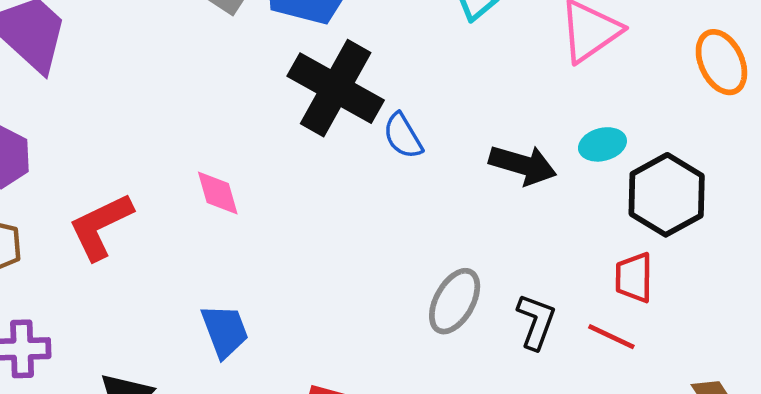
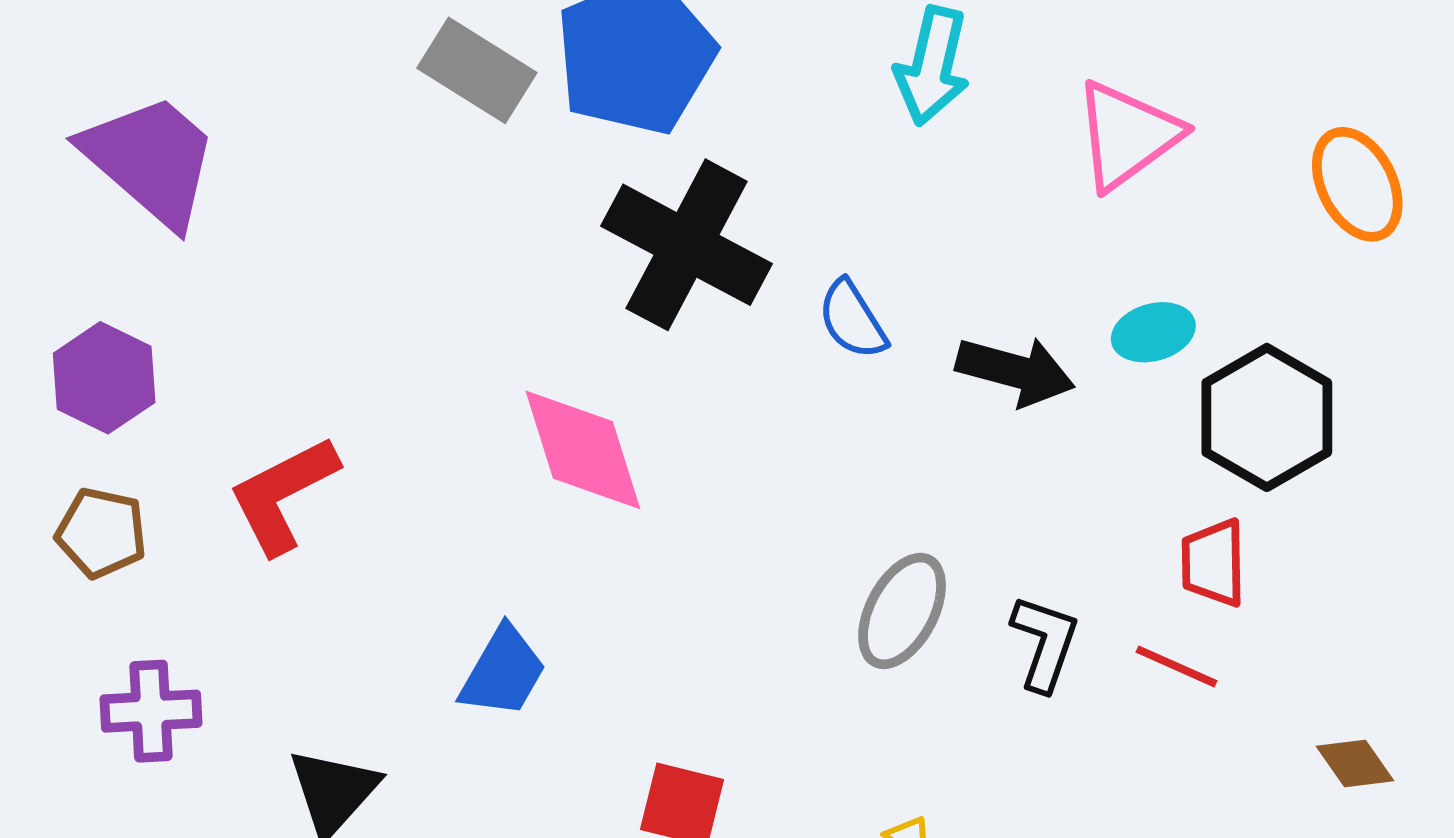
blue semicircle: (403, 136) -> (852, 320), moved
pink diamond: (218, 193) -> (583, 450), moved, size x1.6
blue trapezoid: (225, 331) -> (503, 672), turned 52

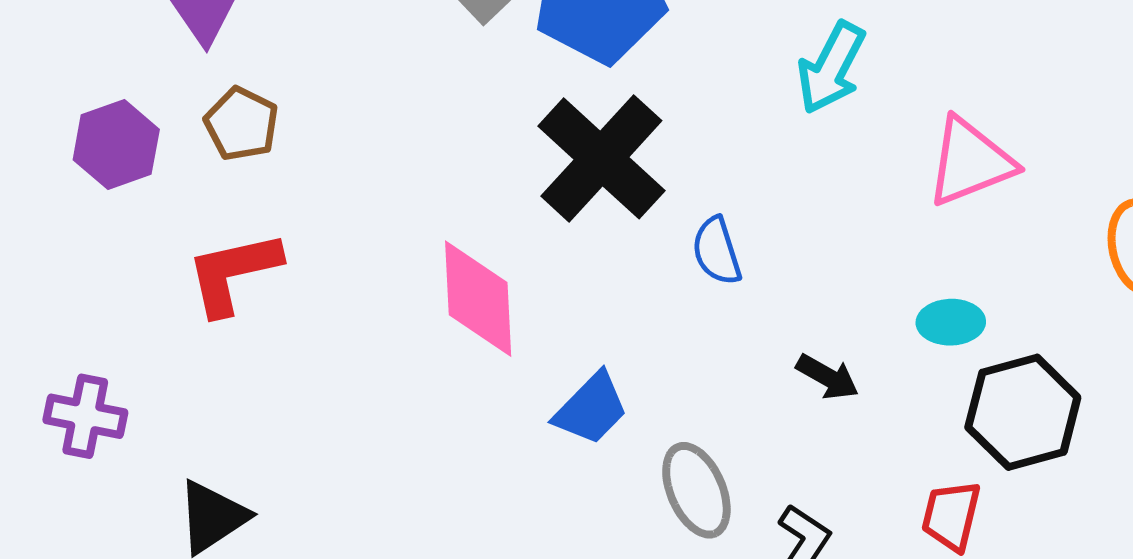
black arrow: (1015, 371) -> (827, 377), moved, size x0.7
brown pentagon: (101, 533) -> (242, 124), moved
gray ellipse: (902, 611) -> (696, 490), turned -66
blue trapezoid: (503, 672) -> (591, 409), moved

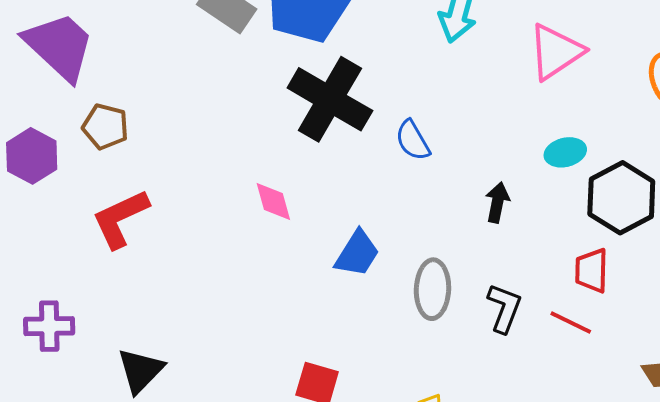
pink diamond: (478, 299) -> (273, 201), size x0.6
black arrow: (827, 377) -> (497, 202), turned -96
gray ellipse: (696, 490) -> (432, 289), turned 38

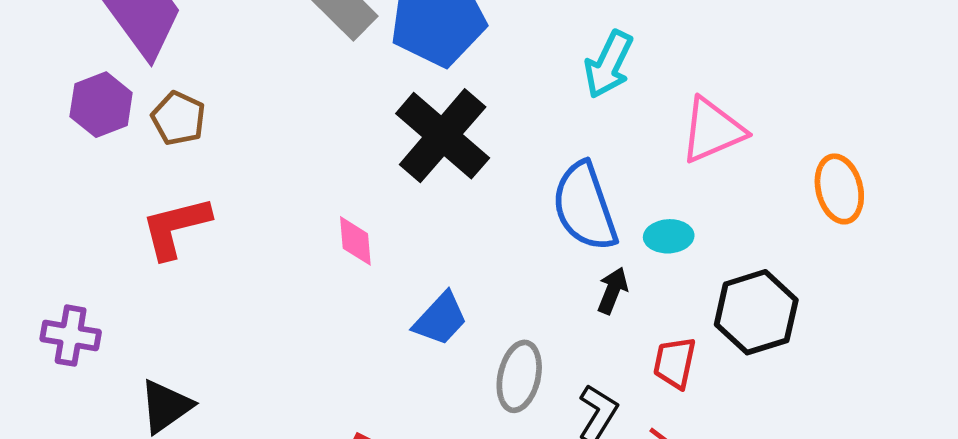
blue semicircle: (413, 140) -> (585, 207), moved, size x1.8
cyan ellipse: (565, 152) -> (669, 236), moved
purple hexagon: (32, 156) -> (101, 105), moved
red trapezoid: (591, 271) -> (675, 363), moved

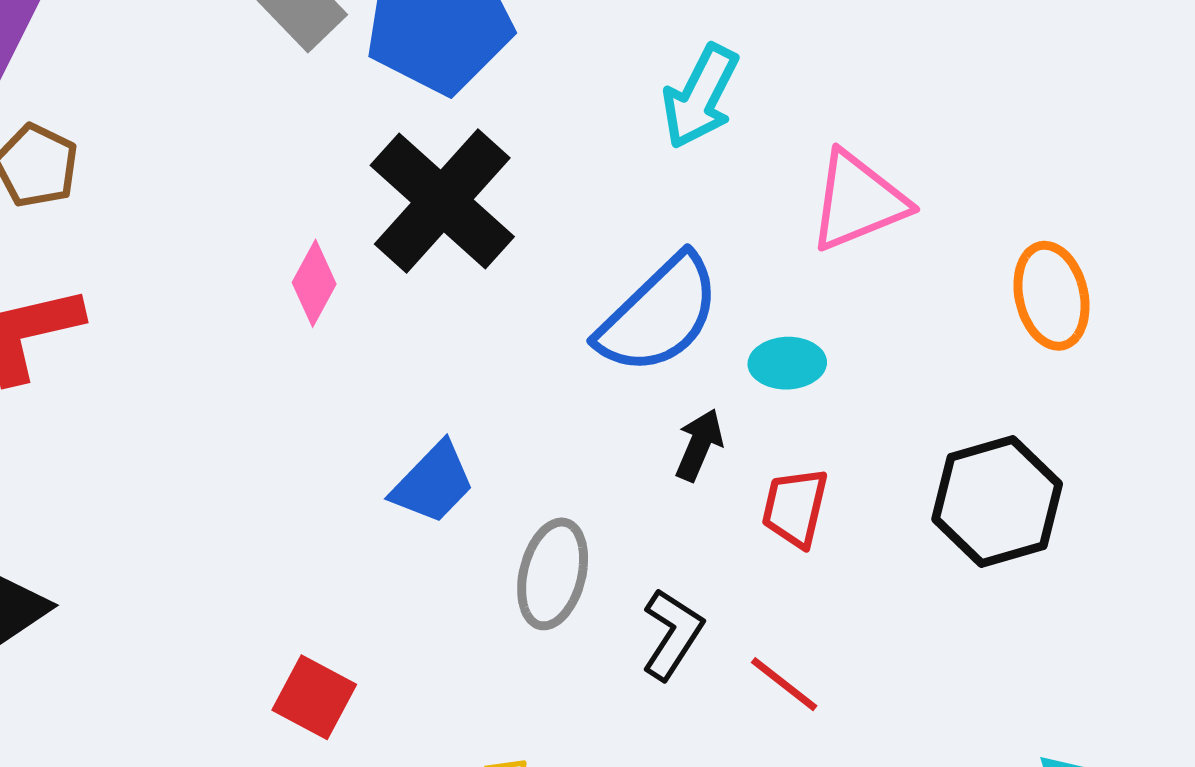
blue semicircle: (585, 207) -> (659, 315), turned -116
pink diamond: (355, 241) -> (314, 283), moved, turned 32
black hexagon: (756, 312) -> (997, 501), moved
red trapezoid: (675, 363) -> (795, 508), moved

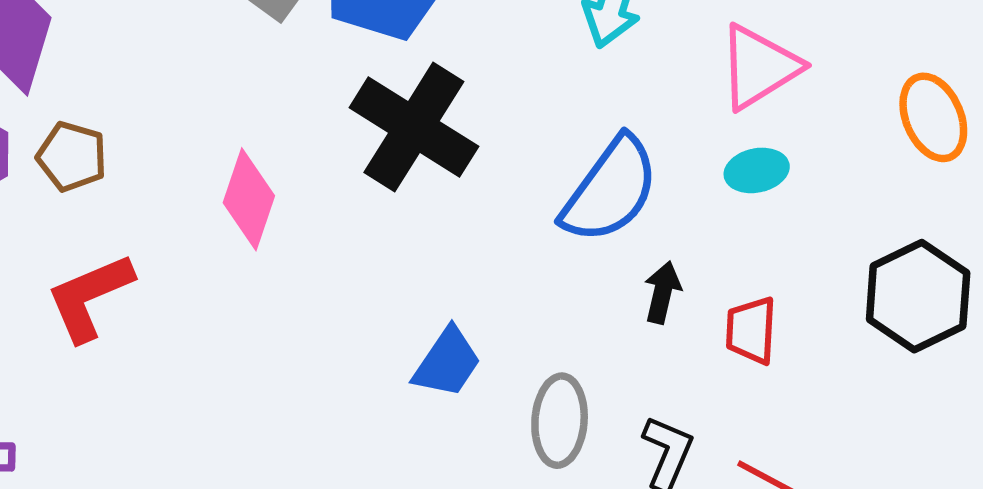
pink diamond: (314, 283) -> (249, 199), moved, size x1.4
cyan ellipse: (787, 363) -> (757, 170), moved

